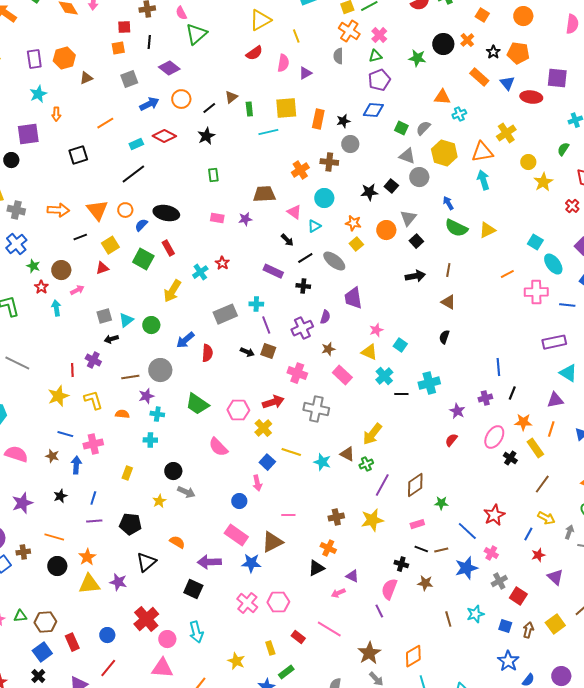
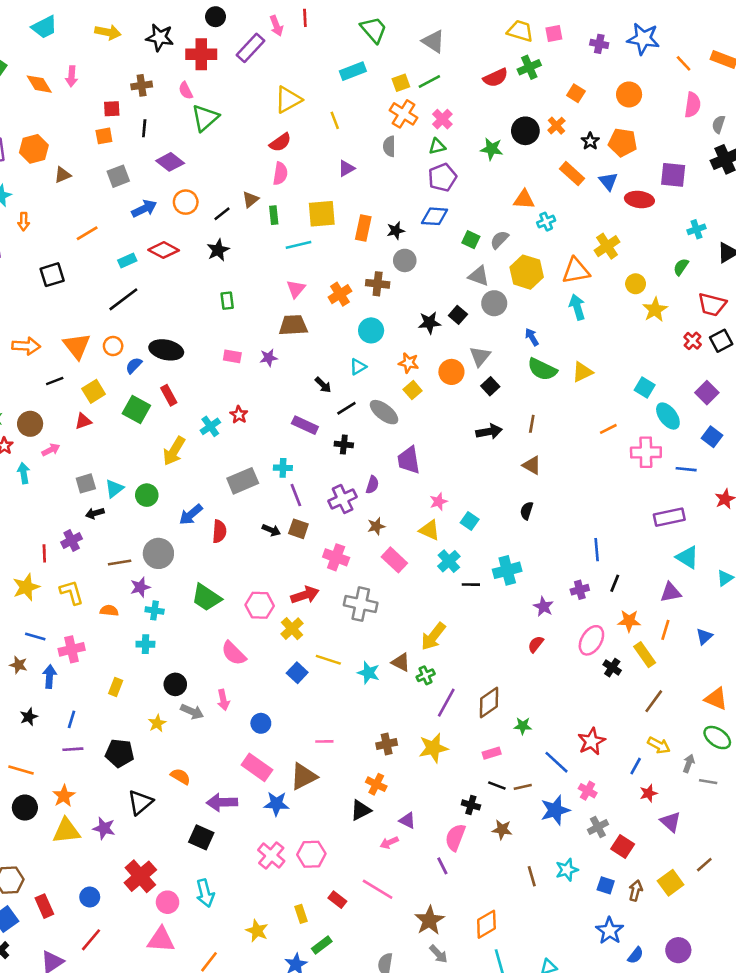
pink semicircle: (283, 63) -> (280, 174), moved
pink triangle: (294, 212) -> (296, 289), moved, turned 35
purple cross: (93, 360) -> (72, 540), turned 35
pink arrow: (257, 483) -> (223, 700), moved

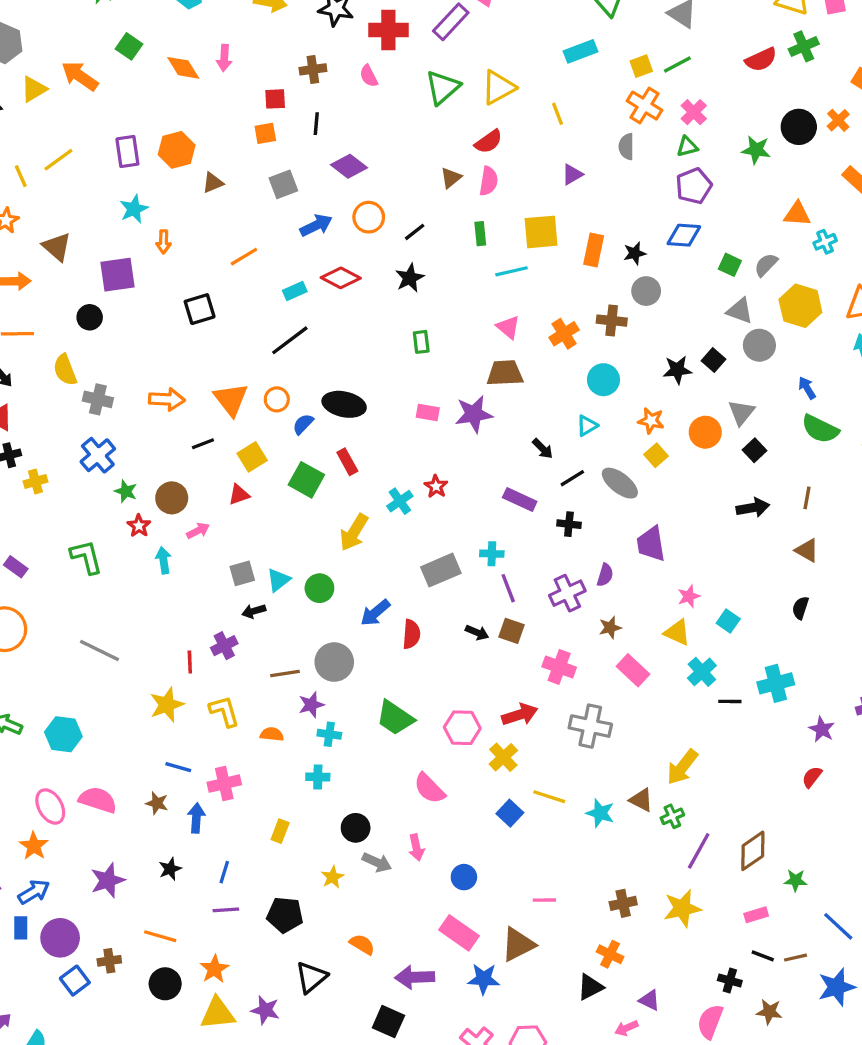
green triangle: (205, 118) -> (443, 87), moved
brown triangle: (250, 199) -> (451, 178), moved
pink triangle: (296, 289) -> (508, 327), turned -30
purple star: (269, 358) -> (474, 414), size x1.6

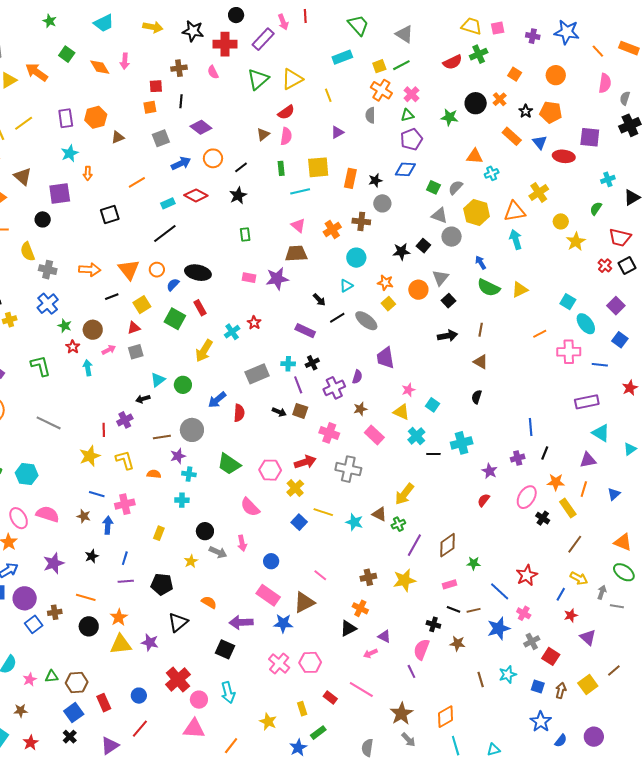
black cross: (569, 524) -> (312, 363), moved, turned -32
gray square: (242, 573) -> (136, 352), moved
pink line: (544, 900) -> (320, 575), turned 40

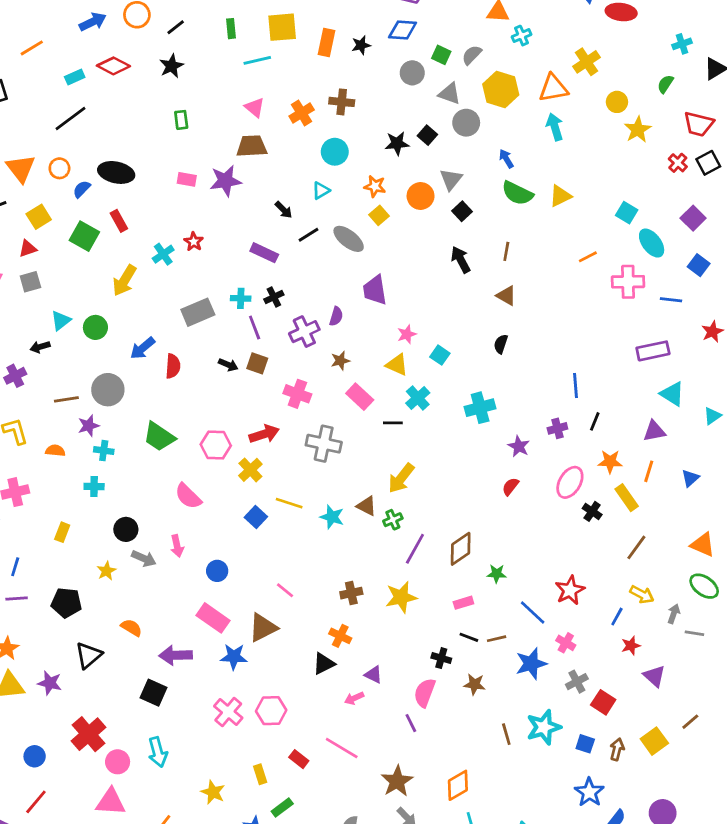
gray circle: (382, 203) -> (412, 73), moved
black arrow: (448, 336) -> (461, 260), turned -108
black line: (433, 454) -> (393, 423), moved
cyan star: (508, 674) -> (544, 727), size x1.4

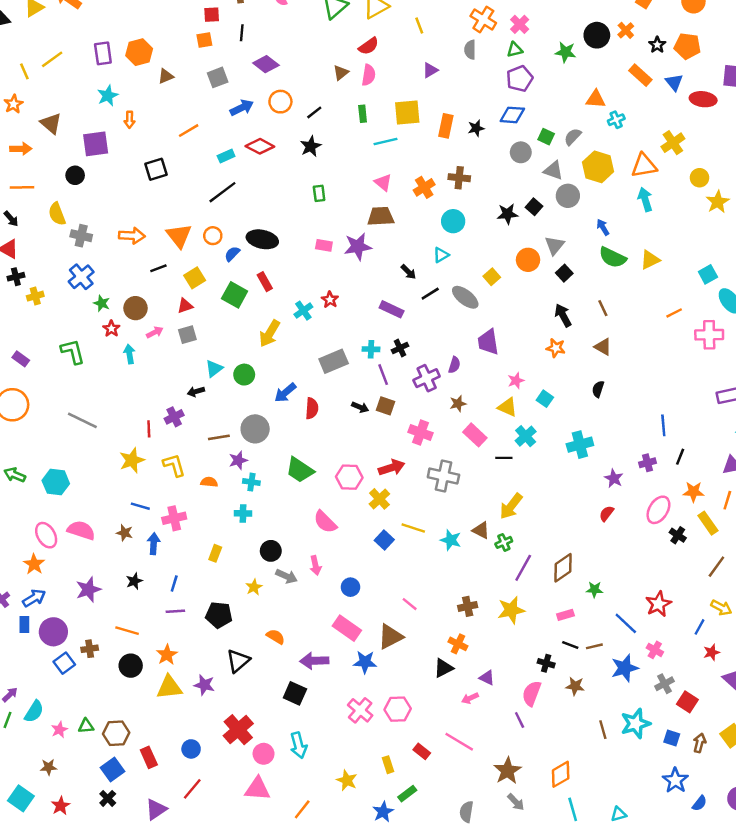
orange star: (375, 186) -> (556, 348), moved
cyan square: (627, 213) -> (708, 274), turned 30
brown line: (506, 251) -> (603, 308), turned -35

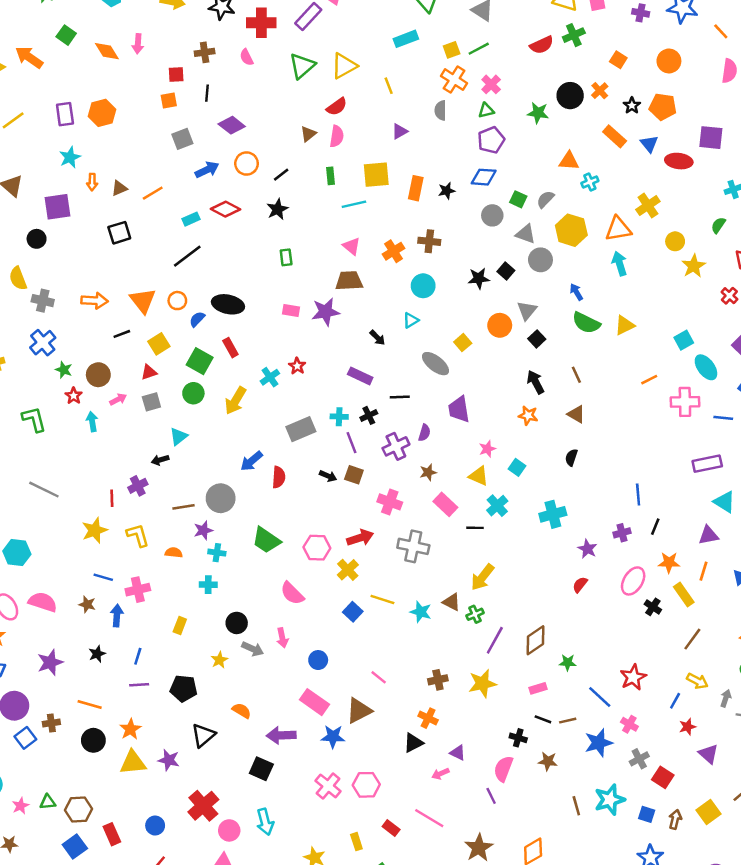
brown triangle: (166, 76) -> (119, 188), moved
black line: (430, 294) -> (400, 397), moved, turned 30
green circle: (244, 375) -> (193, 393), moved

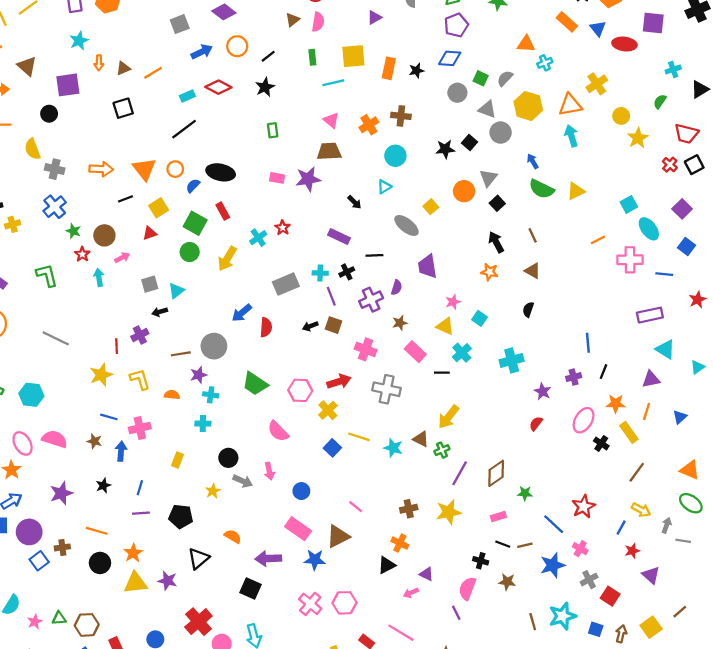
gray square: (151, 402) -> (150, 284), moved
black arrow: (328, 476) -> (310, 326), turned 136

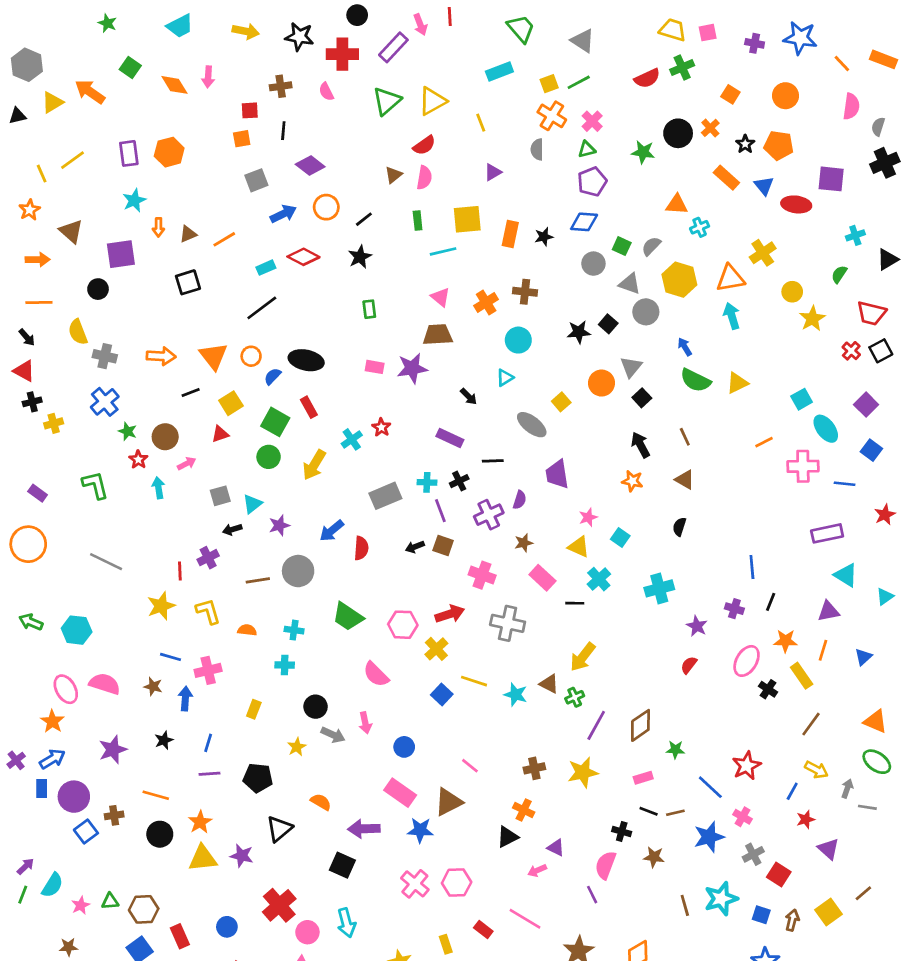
purple star: (198, 375) -> (279, 525), moved
purple cross: (574, 377) -> (734, 609), turned 32

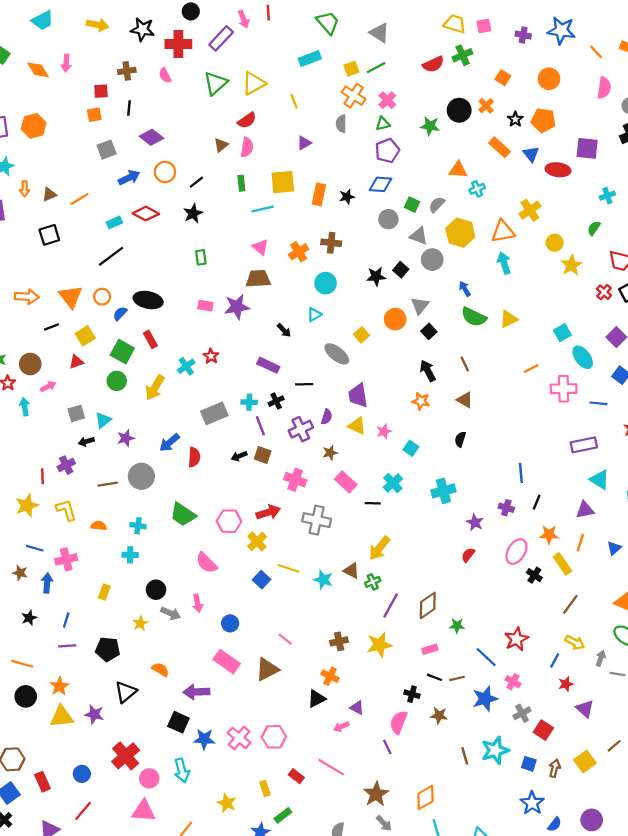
yellow triangle: (579, 547) -> (357, 426), moved
blue star: (420, 830) -> (204, 739), moved

